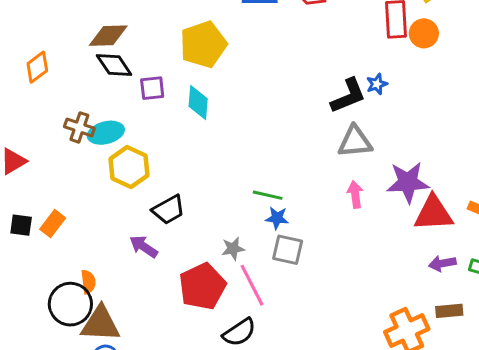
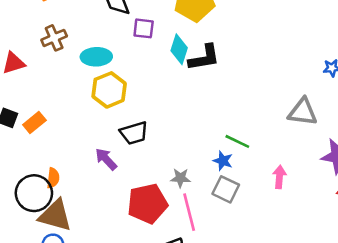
black L-shape: (348, 96) -> (204, 58), moved
brown cross: (79, 127) -> (54, 38), moved, turned 35
green line: (268, 195) -> (237, 141), moved
pink arrow: (355, 195) -> (279, 177), moved

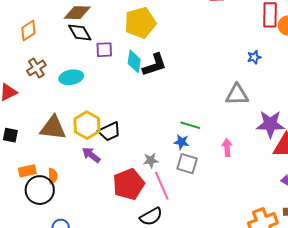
yellow hexagon: (109, 90) -> (87, 125), moved
orange rectangle: (34, 122) -> (27, 171), moved, turned 36
brown triangle: (55, 215) -> (53, 128), moved

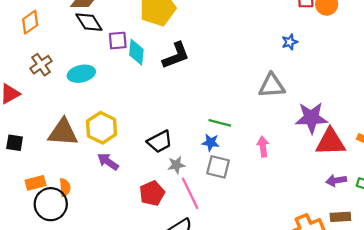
cyan diamond: (134, 61) -> (136, 52), moved
black trapezoid: (109, 131) -> (160, 142), moved
red pentagon: (129, 184) -> (152, 193), size x0.7

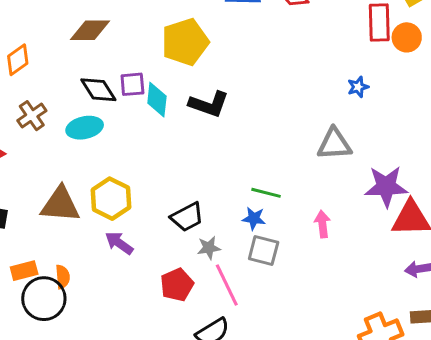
black diamond: (89, 22) -> (98, 90), moved
black L-shape: (176, 56) -> (209, 104), turned 40

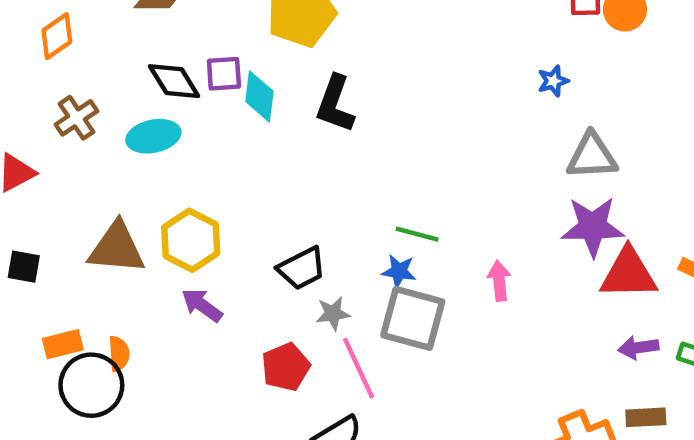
black L-shape: (209, 104) -> (335, 104), turned 90
gray triangle: (334, 144) -> (592, 156), moved
gray square: (264, 251) -> (413, 318), size x1.4

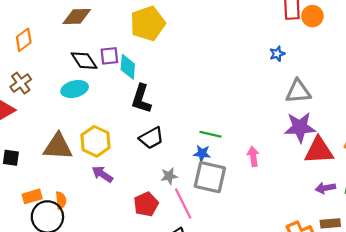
black L-shape: (335, 104) -> (141, 99), moved
brown cross: (76, 118) -> (21, 83), moved
black trapezoid: (302, 268) -> (151, 138), moved

